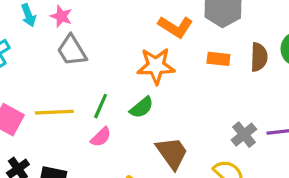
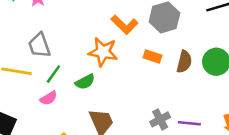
gray trapezoid: (72, 50) -> (39, 45), moved

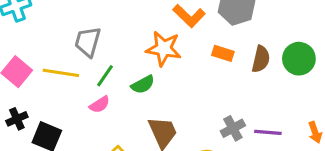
gray trapezoid: (39, 45) -> (88, 42), turned 36

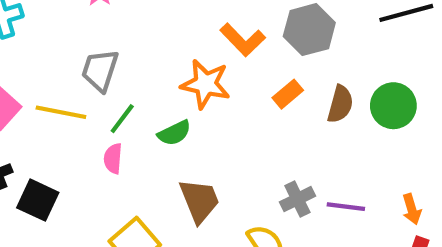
orange rectangle: (223, 53) -> (288, 94), turned -60
pink semicircle: (100, 105) -> (113, 158), turned 125

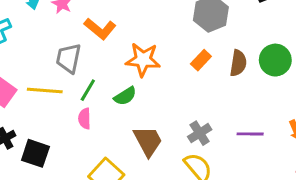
orange L-shape: (243, 40) -> (100, 29), moved
gray cross: (297, 199) -> (200, 133), moved

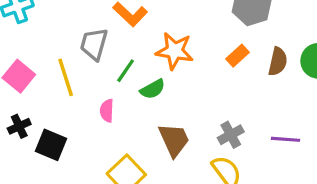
yellow line: (45, 90) -> (66, 77), turned 64
green line: (88, 90) -> (126, 71), moved

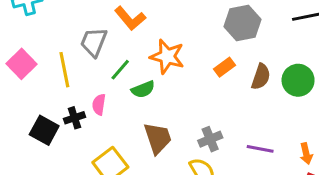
black cross: (19, 126) -> (74, 118), moved

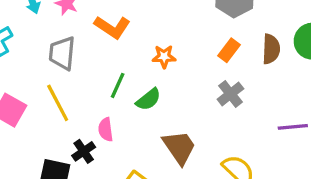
gray trapezoid: (94, 42) -> (62, 53), moved
orange star: (167, 56) -> (164, 57), size x0.6
gray cross: (210, 139) -> (230, 94), moved

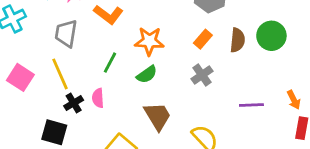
orange star: (164, 57) -> (149, 41), size x1.5
green semicircle: (148, 99) -> (147, 74), moved
black cross: (84, 151) -> (74, 103), moved

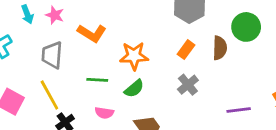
green circle: (271, 36) -> (246, 27), moved
green line: (110, 63) -> (97, 80), turned 70
pink semicircle: (98, 98) -> (104, 113), moved, turned -72

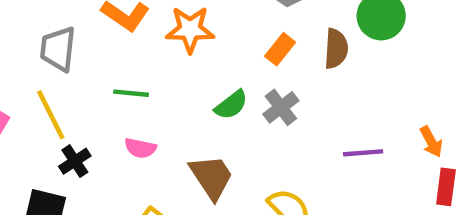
orange star: (134, 56) -> (190, 29), moved
green semicircle: (134, 89) -> (231, 105), moved

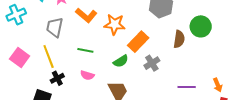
orange rectangle: (280, 49) -> (138, 42), moved, size x1.5
green semicircle: (231, 105) -> (121, 61), moved

